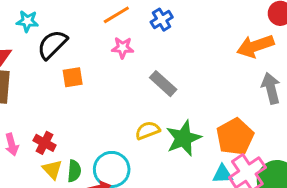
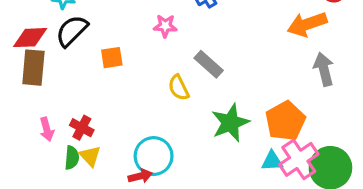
black semicircle: (52, 45) -> (72, 31), moved
yellow semicircle: (148, 130) -> (179, 88), moved, turned -95
green semicircle: (74, 171) -> (72, 158), moved

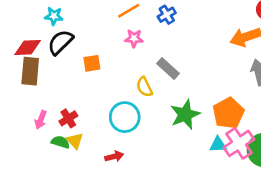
red cross: (82, 128) -> (68, 118), turned 30
pink arrow: (47, 129) -> (41, 120), turned 36
cyan circle: (154, 156) -> (125, 117), moved
green semicircle: (72, 158) -> (60, 142), turned -78

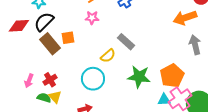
pink star: (134, 38) -> (92, 18), moved
brown rectangle: (30, 71) -> (50, 44), moved, turned -45
yellow semicircle: (144, 87) -> (108, 56), turned -105
green star: (185, 114) -> (139, 77), turned 30

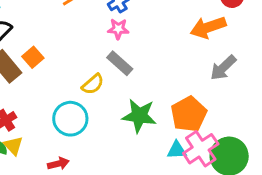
pink star: (92, 18) -> (118, 29), moved
orange square: (68, 38) -> (33, 57), turned -32
gray arrow: (195, 45) -> (223, 68), turned -120

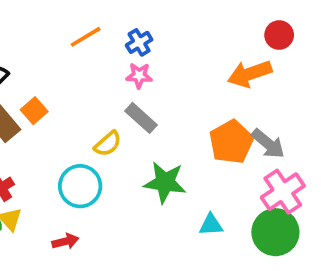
gray arrow: (223, 68) -> (268, 144), moved, turned -96
orange pentagon: (189, 114) -> (231, 142), moved
pink cross: (201, 149) -> (283, 192), moved

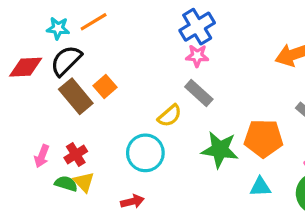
orange line: (86, 37) -> (94, 22), moved
blue cross: (139, 42) -> (197, 27), size x1.5
orange pentagon: (231, 142) -> (264, 138), moved, turned 30

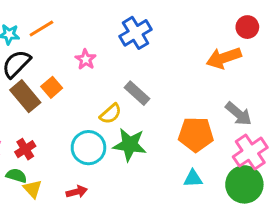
pink star: (197, 56) -> (86, 59), moved, turned 30
green star: (220, 150) -> (130, 145), moved
yellow triangle: (84, 182) -> (33, 189), moved

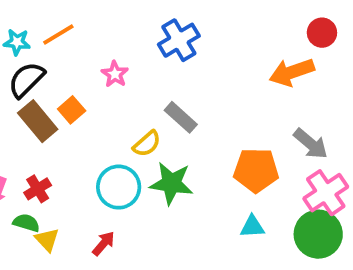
red arrow: (77, 192) -> (104, 244), turned -36

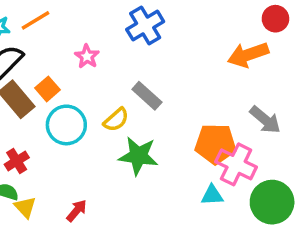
cyan circle: (119, 187) -> (66, 125), moved
pink cross: (326, 193) -> (236, 164), moved, turned -30

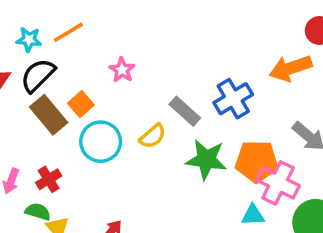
blue cross: (145, 26) -> (233, 99), moved
green star: (138, 156) -> (206, 160), moved

